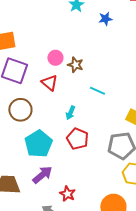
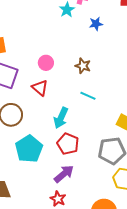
brown star: (75, 65) -> (83, 66), moved
cyan arrow: (70, 113) -> (61, 118), size x1.5
purple arrow: (42, 175) -> (64, 174), moved

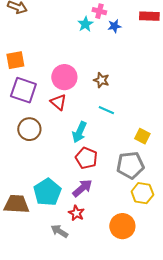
blue star: (96, 24) -> (114, 26), moved
pink circle: (46, 63) -> (64, 77), size x1.6
cyan pentagon: (29, 149) -> (47, 192), moved

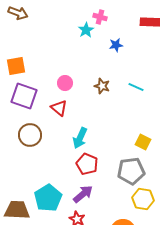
blue star: (114, 26) -> (116, 45), moved
pink circle: (64, 77) -> (65, 83), size x0.6
cyan line: (106, 110) -> (136, 87), moved

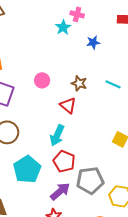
red triangle: (59, 108) -> (68, 105), moved
gray pentagon: (131, 171) -> (90, 180), moved
cyan pentagon: (48, 198) -> (27, 169), moved

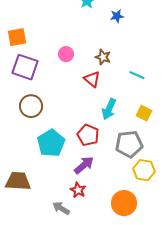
cyan line: (113, 84) -> (137, 75), moved
cyan arrow: (57, 135) -> (109, 109), moved
gray pentagon: (90, 180) -> (129, 144), moved

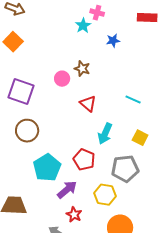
orange square: (17, 37) -> (13, 42), moved, turned -36
brown star: (103, 57) -> (82, 69), moved
purple arrow: (84, 165) -> (67, 190), moved
yellow hexagon: (144, 170) -> (105, 195), moved

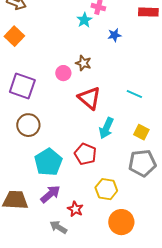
red triangle: (88, 104) -> (89, 98), size x1.4
gray pentagon: (125, 169) -> (142, 163), moved
purple arrow: (67, 190) -> (50, 194), moved

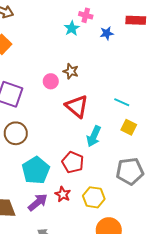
blue star: (114, 35) -> (107, 33), moved
yellow square: (141, 132) -> (129, 127), moved
red star: (75, 209) -> (63, 194), moved

